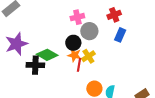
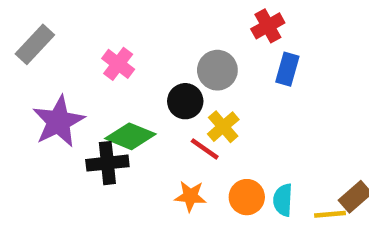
pink cross: (77, 17) -> (118, 64), moved, turned -32
orange star: (74, 55) -> (190, 196), moved
red line: (79, 65) -> (205, 149), turned -56

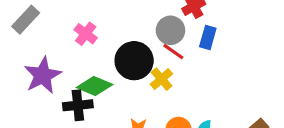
gray circle: (217, 70) -> (170, 30), moved
black circle: (185, 101) -> (134, 61), size x1.5
red line: (205, 149) -> (173, 52), moved

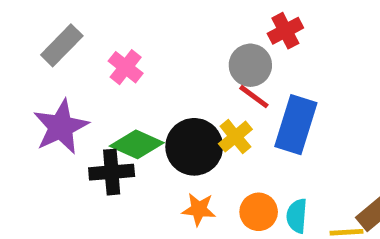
gray rectangle: (26, 20) -> (62, 45), moved
blue rectangle: (208, 37) -> (296, 125), moved, size x1.6
black circle: (134, 61) -> (194, 147), moved

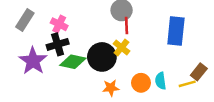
red line: (254, 97) -> (127, 26), turned 63
blue rectangle: (296, 125) -> (176, 31), moved
black cross: (112, 172) -> (58, 44), moved

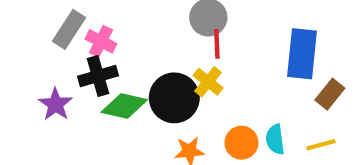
gray rectangle: (25, 20) -> (69, 29), moved
purple star: (33, 61) -> (55, 104), size x0.7
brown rectangle: (199, 72) -> (330, 94), moved

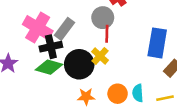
gray rectangle: (69, 29) -> (64, 29), moved
pink cross: (101, 41) -> (38, 28), size x1.6
black cross: (98, 76) -> (51, 47), moved

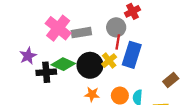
gray rectangle: (64, 29) -> (81, 33), turned 36
blue rectangle: (157, 43) -> (132, 55), moved
black cross: (51, 47) -> (46, 72), moved

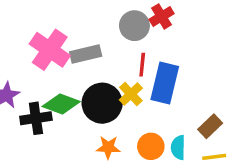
gray circle: (116, 27) -> (134, 26), moved
brown rectangle: (171, 80) -> (210, 126), moved

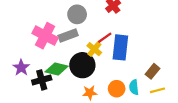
gray circle: (134, 26) -> (77, 14), moved
red line: (142, 65) -> (105, 38), turned 56
yellow cross: (131, 94) -> (94, 49), moved

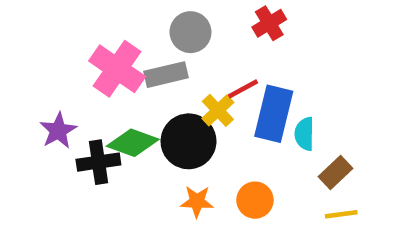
cyan semicircle: (134, 87) -> (304, 134), moved

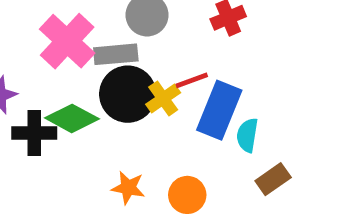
black circle: (189, 141) -> (128, 94), moved

